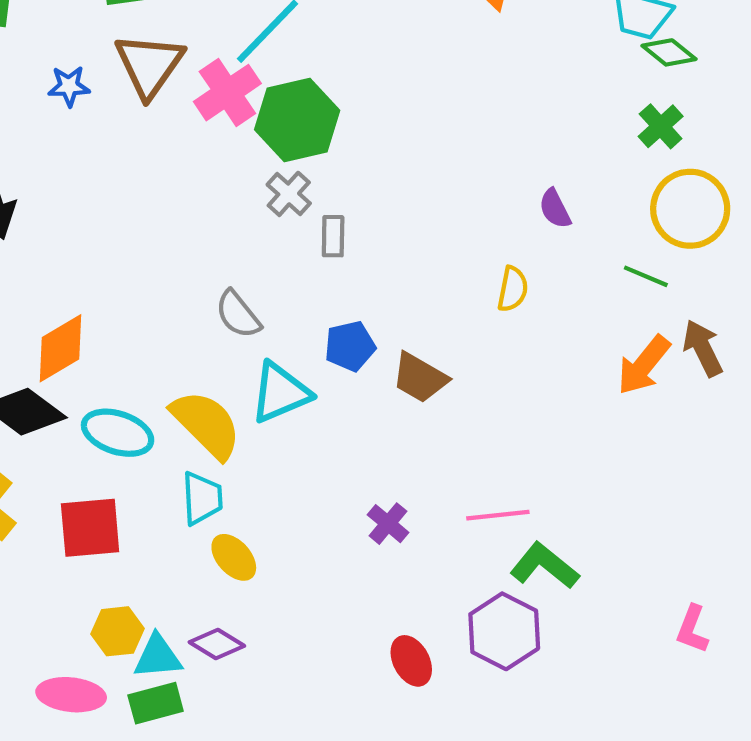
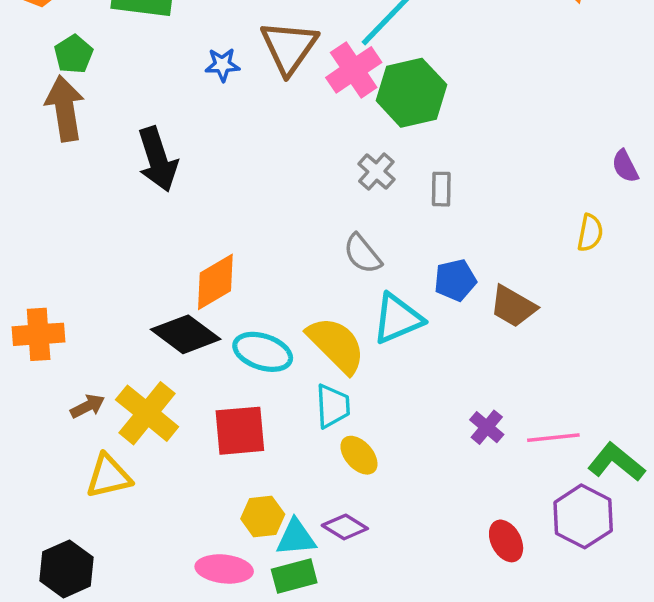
gray cross: (289, 194) -> (376, 172), moved
pink line: (498, 515) -> (553, 438), moved

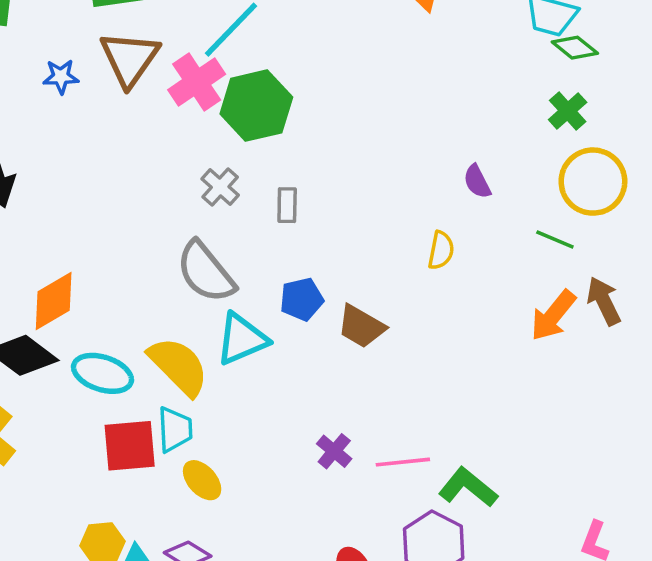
gray semicircle: (362, 254) -> (206, 272), size x1.5
red square: (240, 431) -> (130, 446), moved

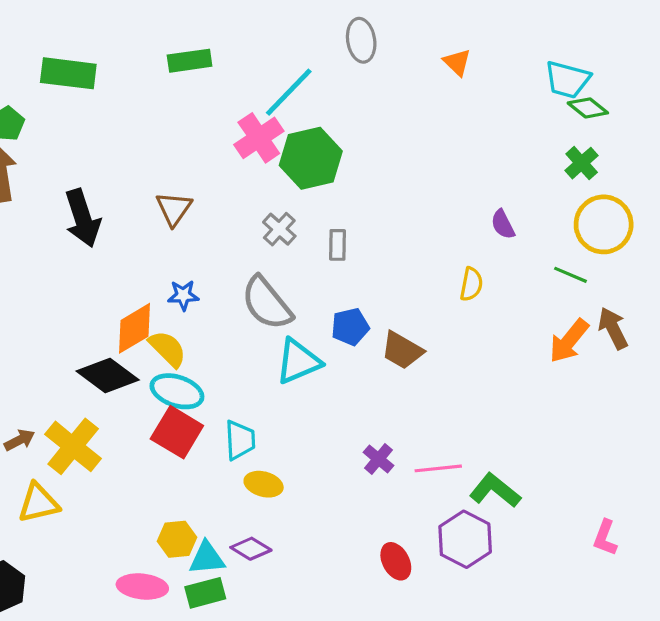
brown triangle: (130, 58) -> (174, 209), moved, size x0.7
blue star: (61, 77) -> (183, 295), moved
yellow semicircle: (179, 366) -> (168, 349), moved, size x0.7
red square: (130, 446) -> (177, 432), moved, turned 36
yellow ellipse: (202, 480) -> (264, 484), turned -33

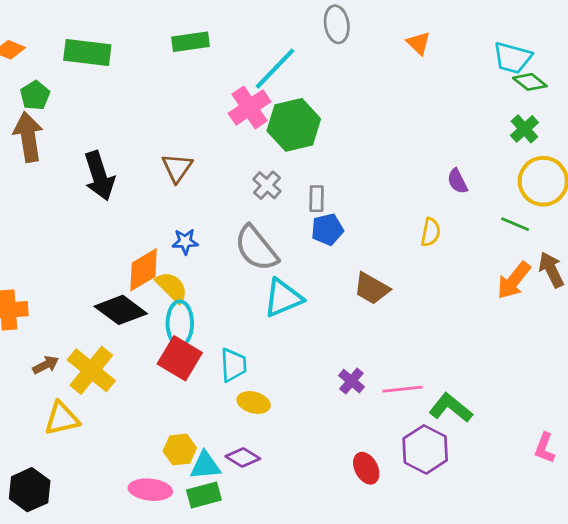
blue pentagon: (350, 327) -> (327, 229), moved
cyan ellipse: (177, 391) -> (180, 323), turned 72

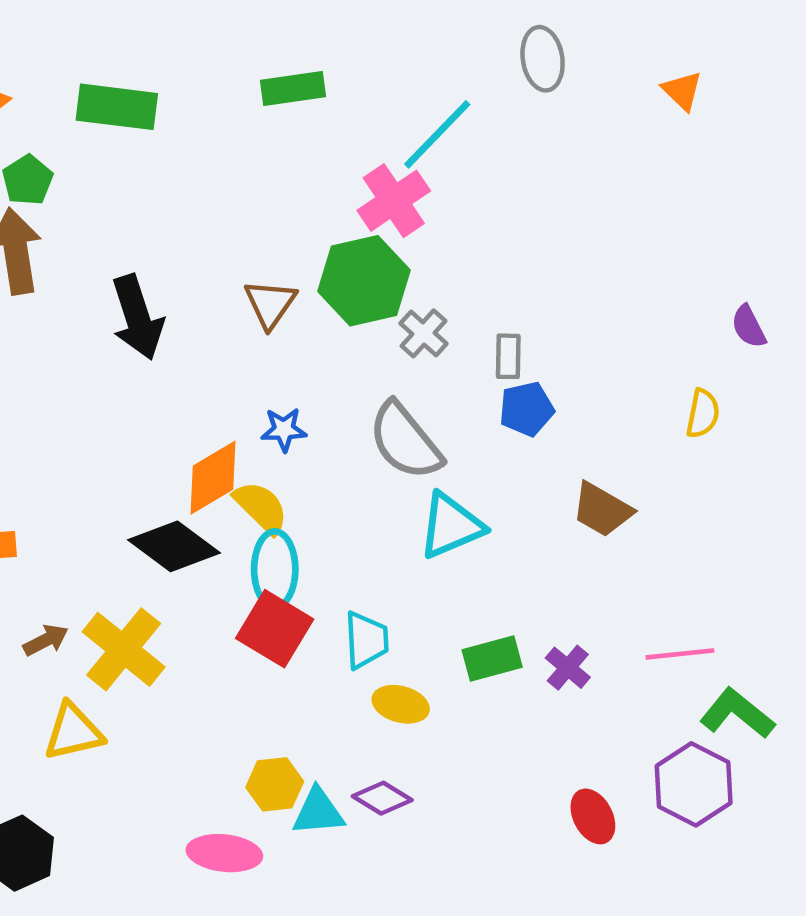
green hexagon: (294, 125) -> (364, 281), moved
pink line: (402, 389) -> (680, 654), moved
green rectangle: (204, 495) -> (492, 658), moved

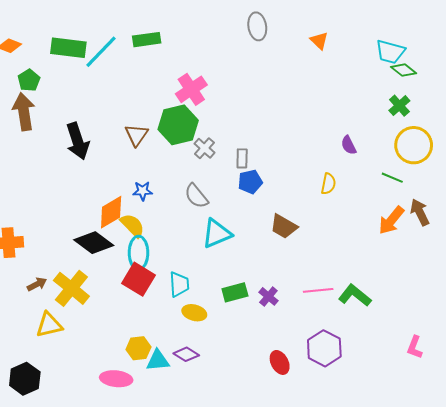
cyan line: (437, 134) -> (101, 52), moved
gray semicircle: (405, 441) -> (196, 196), size x0.7
green L-shape: (737, 713) -> (355, 295), moved

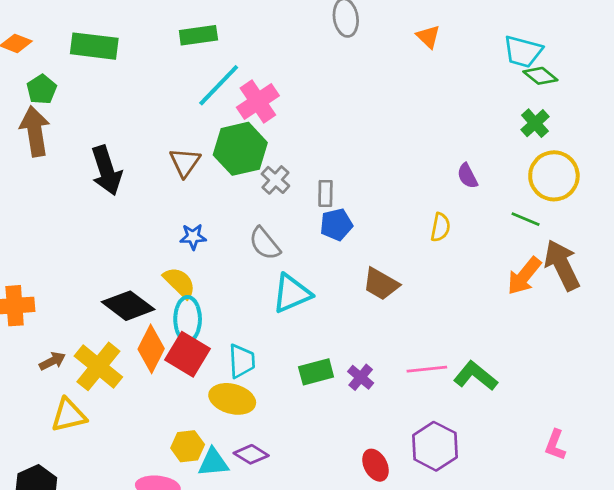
cyan line: (101, 52) -> (219, 85), moved
orange diamond: (111, 212) -> (151, 349), moved, turned -32
brown arrow: (420, 212) -> (562, 265), size x1.4
yellow ellipse: (194, 313) -> (232, 399), moved, size x1.4

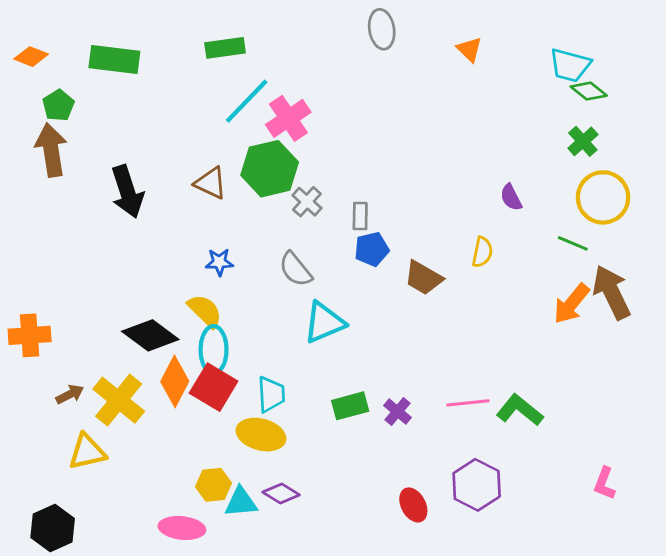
brown triangle: (185, 162) -> (211, 183), turned -40
brown trapezoid: (381, 284) -> (423, 278), moved

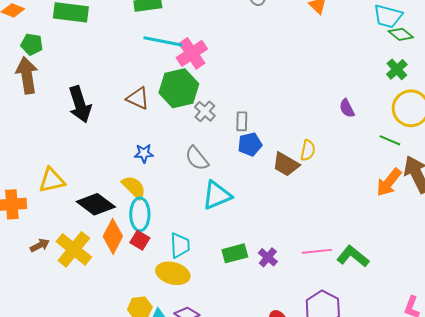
cyan line: (247, 101) -> (163, 41), turned 57
green pentagon: (58, 105) -> (32, 44), turned -30
yellow semicircle: (482, 252) -> (308, 150), moved
red square: (214, 387) -> (140, 240), size x0.6
yellow triangle: (87, 452) -> (52, 180), moved

